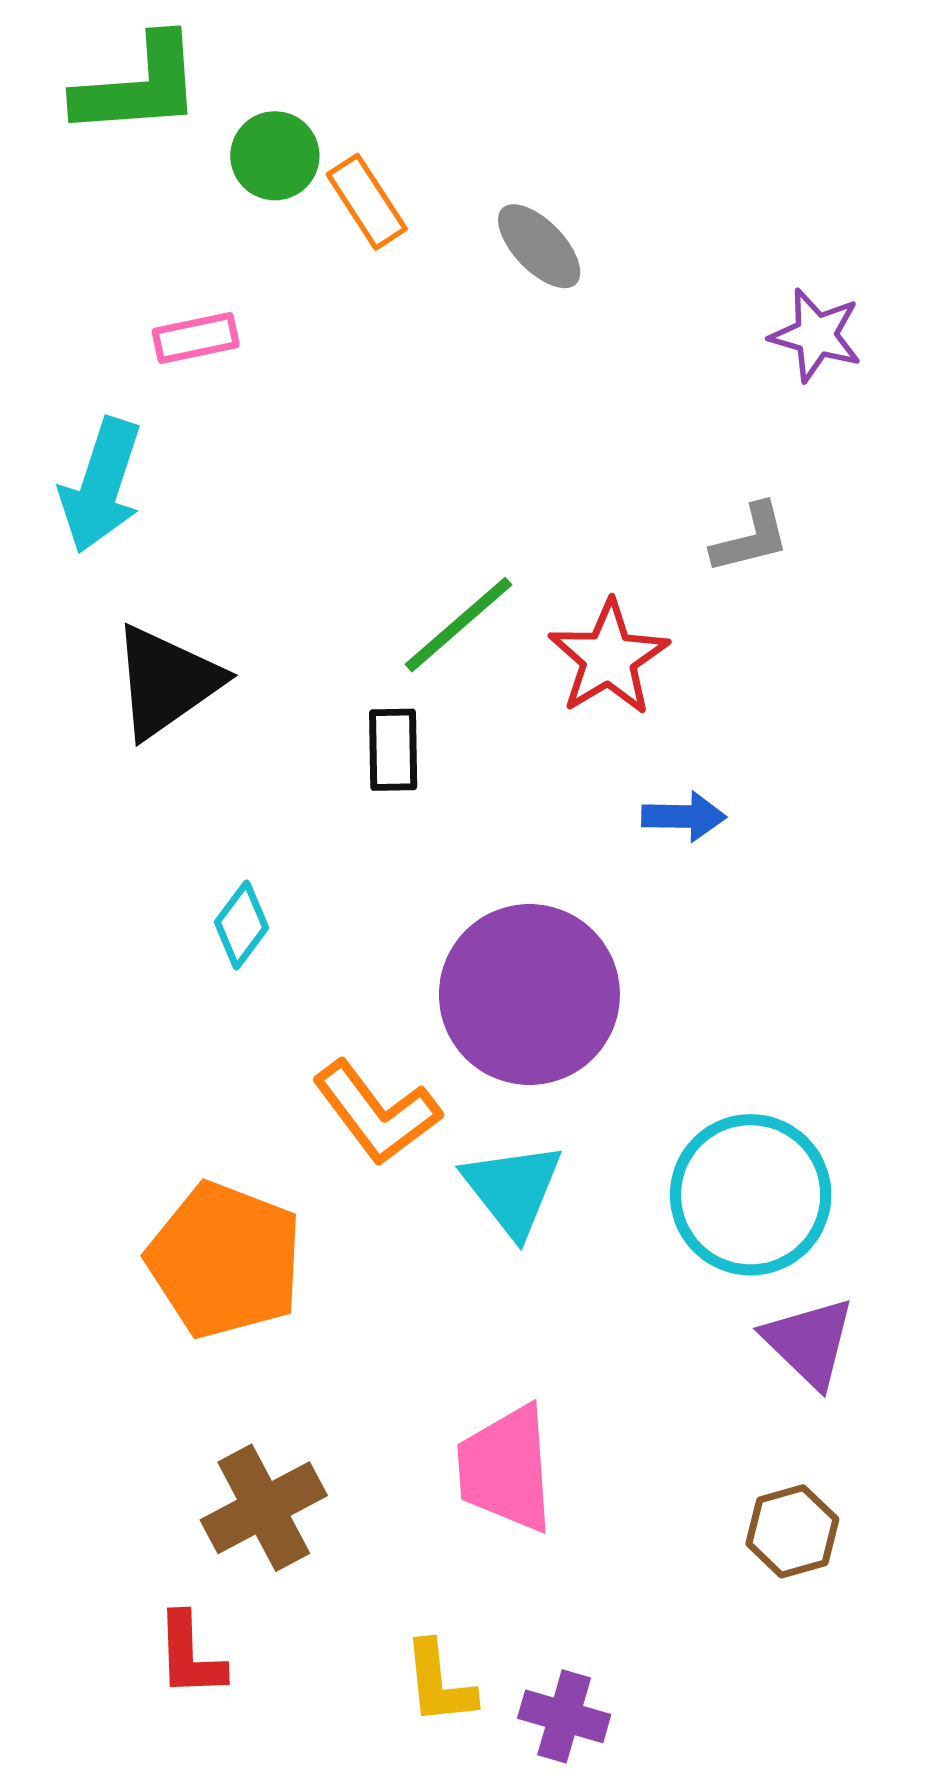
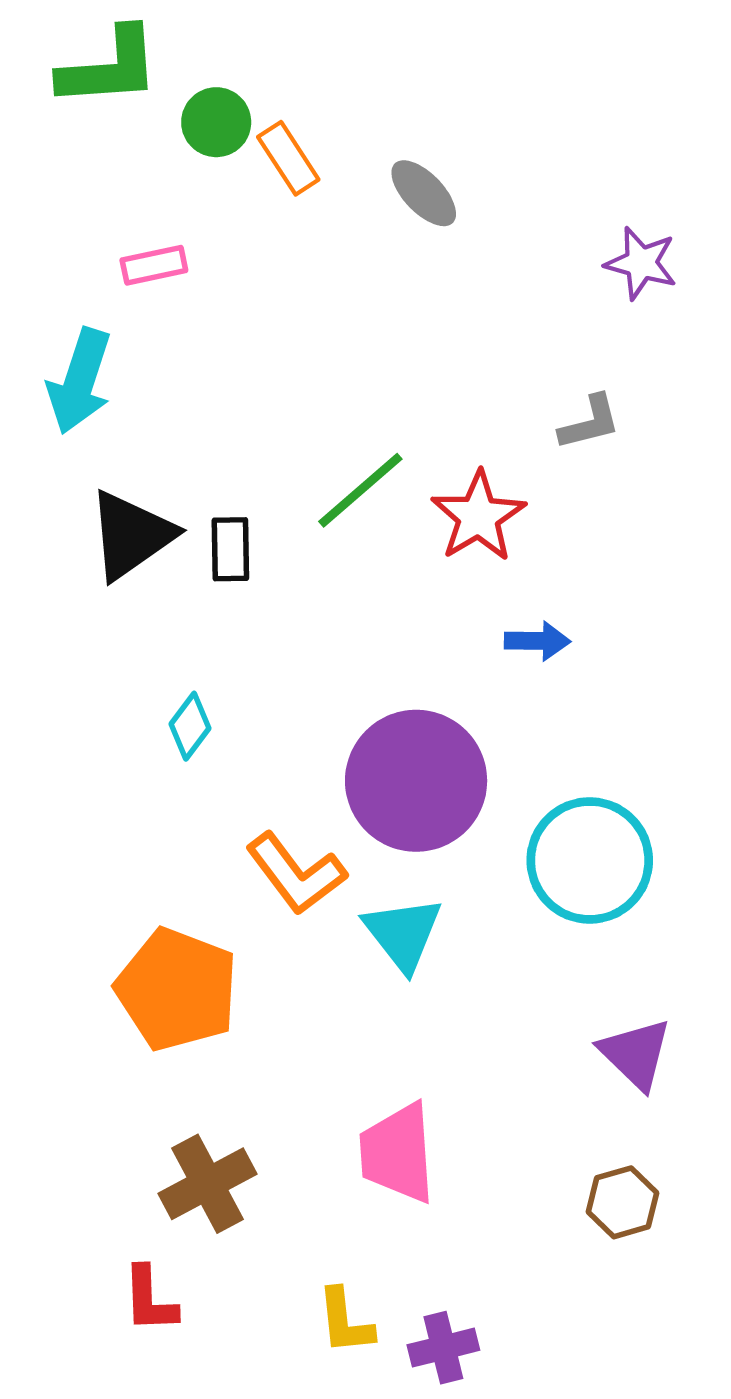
black rectangle: (393, 750) -> (230, 549), moved
cyan circle: (751, 1195) -> (590, 860), moved
purple cross: (564, 1716) -> (443, 1348), turned -30

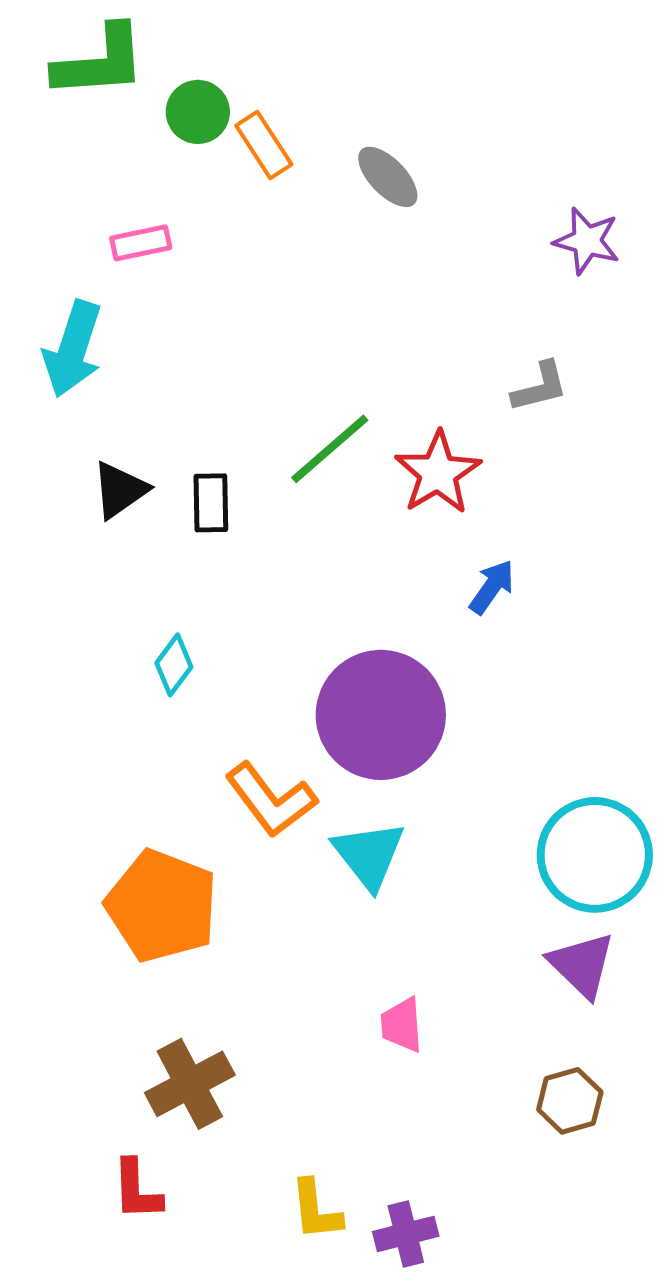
black triangle: (131, 535) -> (120, 490), size x0.7
blue arrow: (537, 641) -> (492, 587), turned -56
cyan circle: (590, 860) -> (595, 855), moved
pink trapezoid: (398, 1153) -> (402, 1025), moved, size x0.6

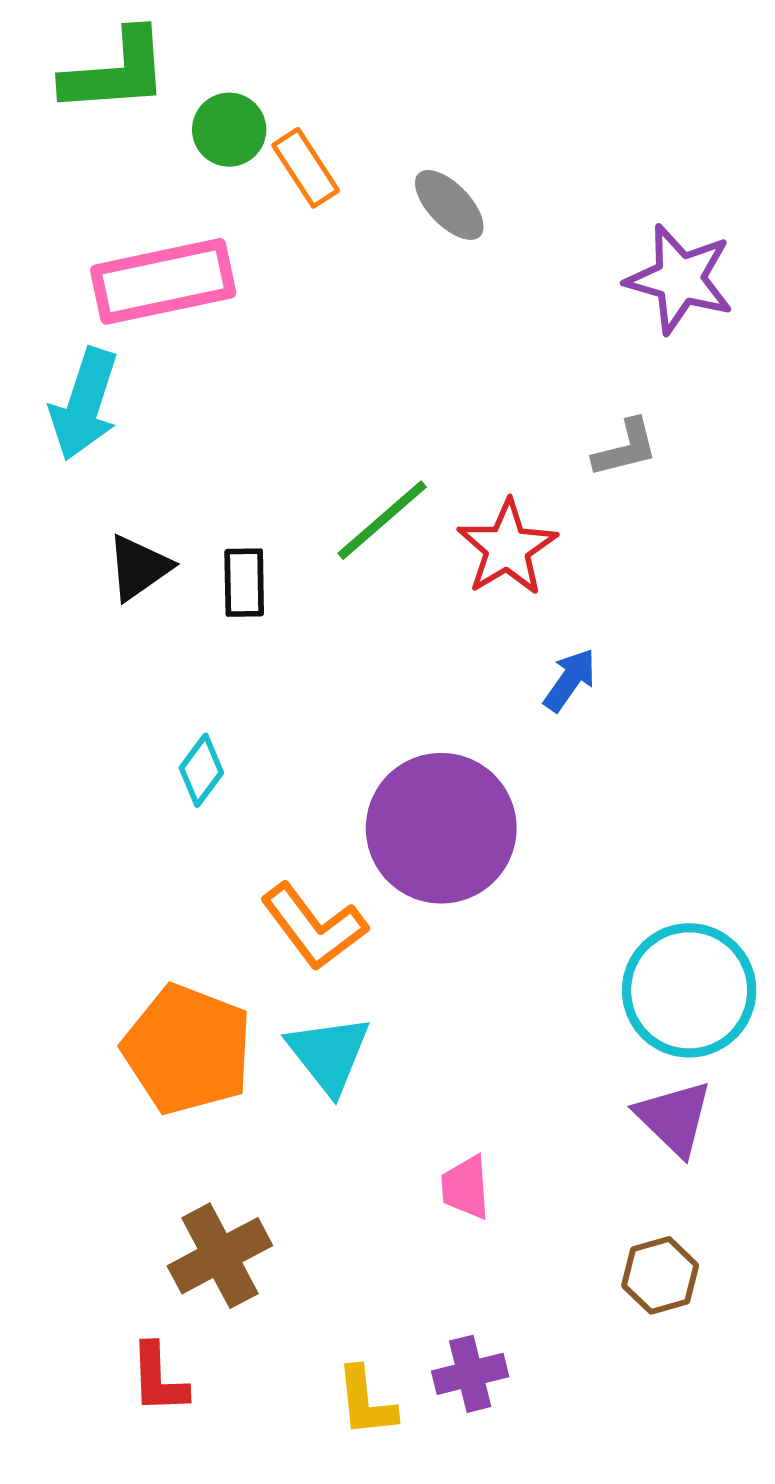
purple star: (587, 241) -> (680, 279), size x1.4
pink rectangle: (141, 243) -> (163, 281), size x2.0
cyan triangle: (369, 855) -> (329, 1054), moved
purple cross: (406, 1234) -> (470, 1374), moved

